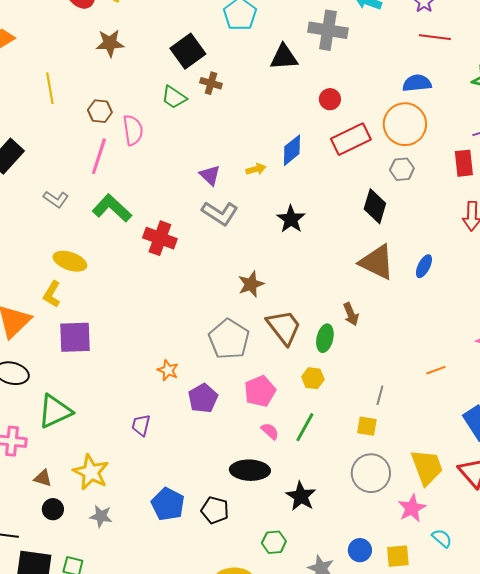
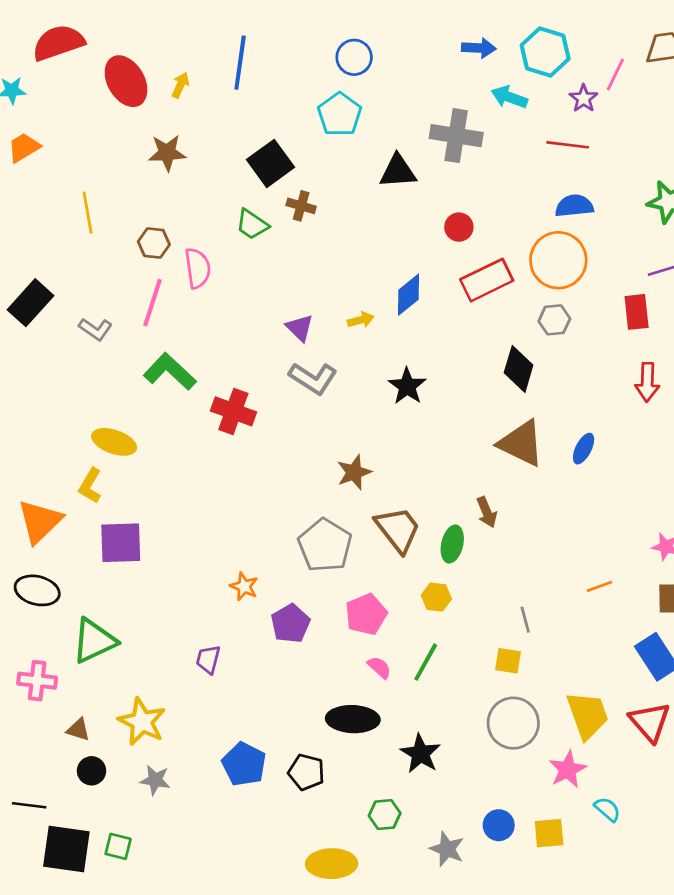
red line: (435, 37) -> (568, 145), moved
gray L-shape: (56, 199) -> (95, 329), moved
gray line: (380, 395) -> (525, 620), turned -30

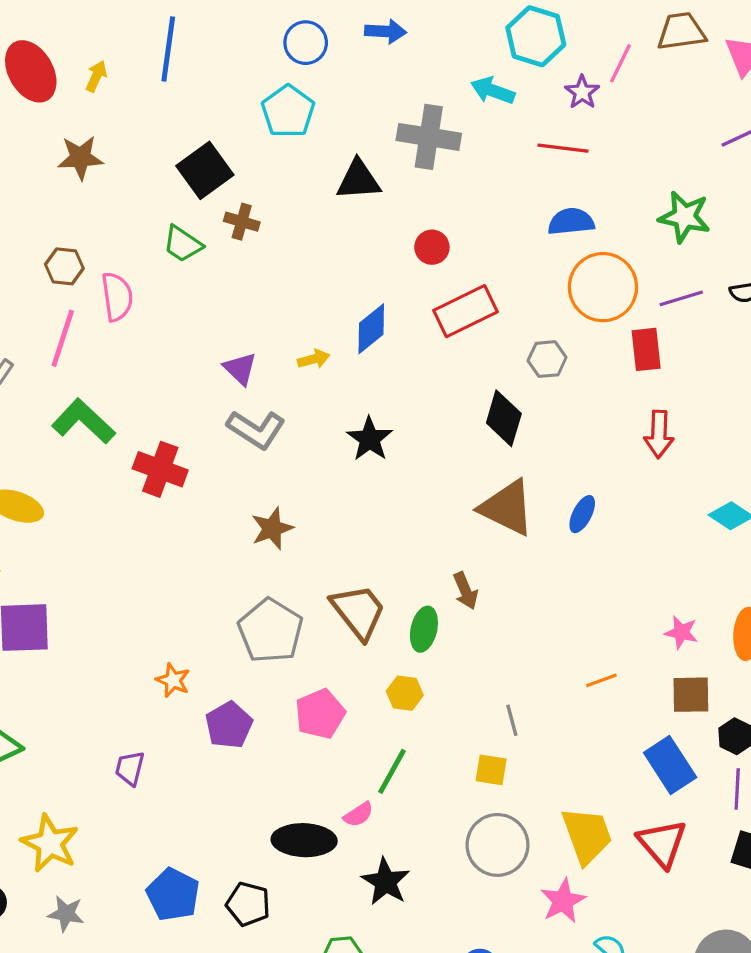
blue arrow: (479, 48) -> (386, 31), moved
orange circle: (558, 260) -> (603, 287), moved
brown star: (354, 472) -> (272, 528), moved
pink semicircle: (379, 667) -> (358, 815), moved, turned 105

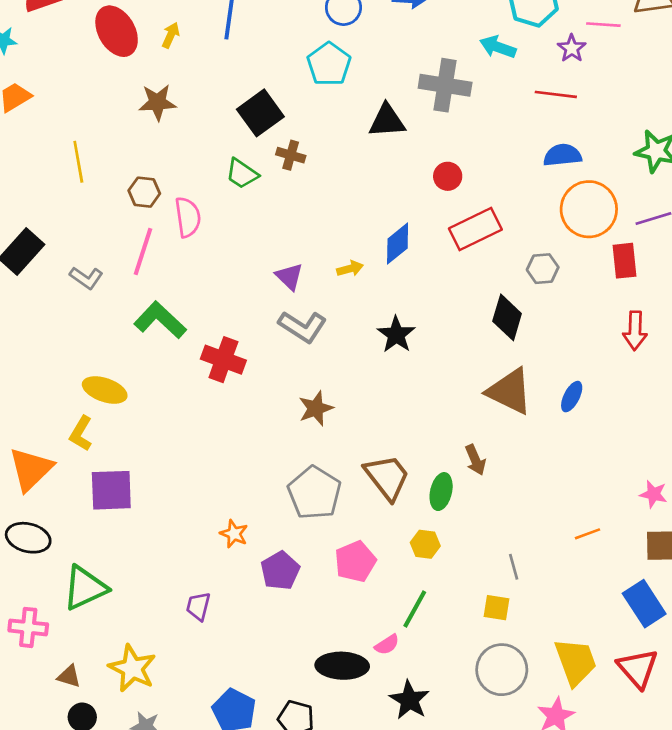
pink line: (621, 63) -> (603, 25), turned 68

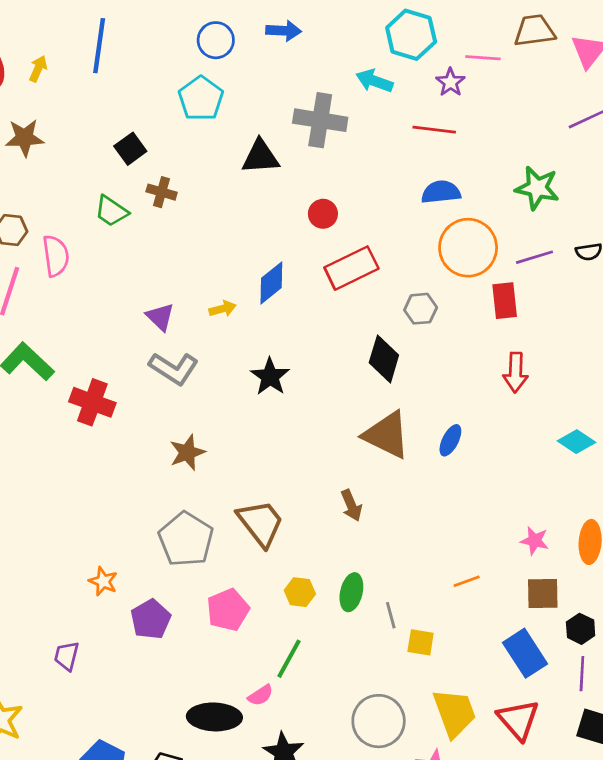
black square: (260, 113) -> (130, 149), size x0.7
green ellipse: (441, 492) -> (351, 592), moved
yellow square: (496, 608) -> (421, 642), moved

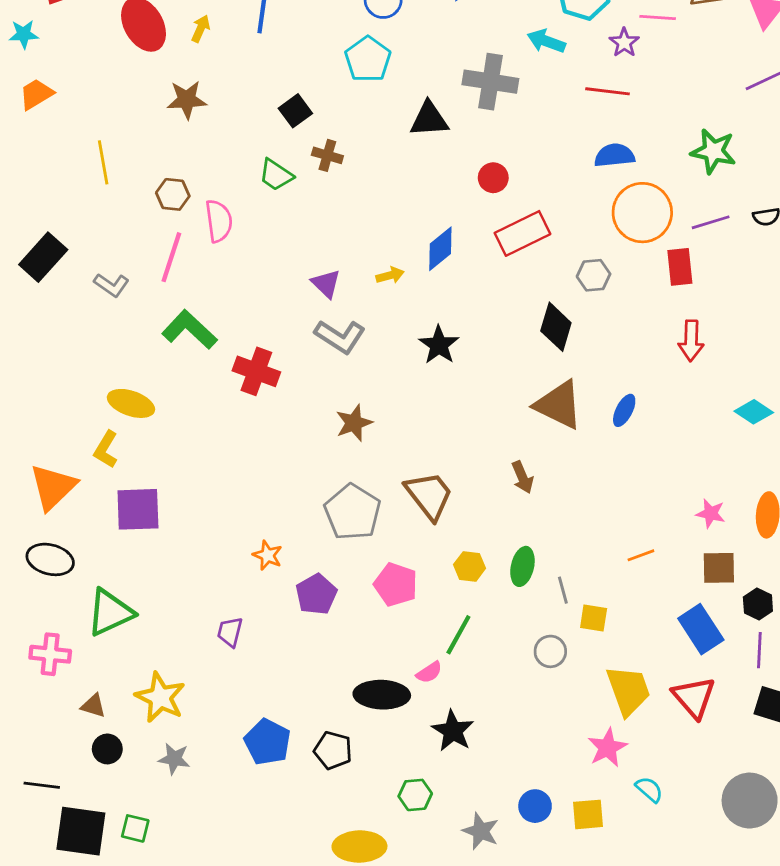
pink pentagon: (228, 610) -> (396, 585), turned -30
gray circle: (379, 721) -> (550, 651), moved, size x0.6

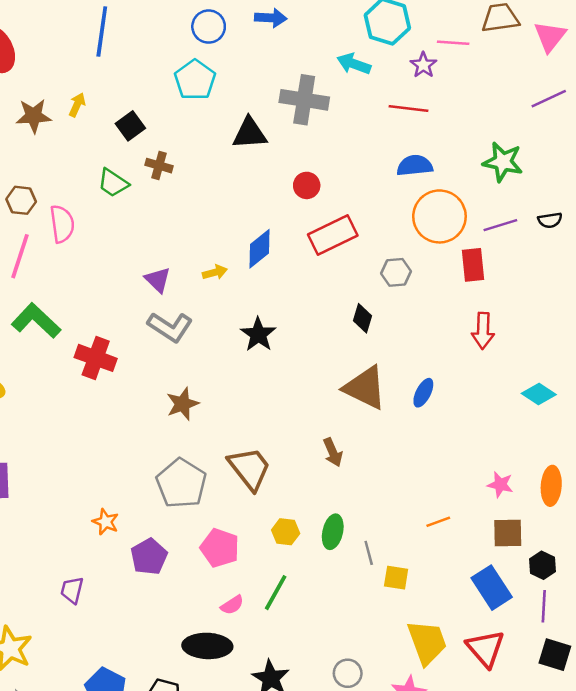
yellow arrow: (201, 29) -> (77, 105), moved
black diamond: (556, 327) -> (363, 318), size x0.7
gray circle: (550, 651) -> (348, 673), moved
pink semicircle: (429, 672) -> (232, 605), moved

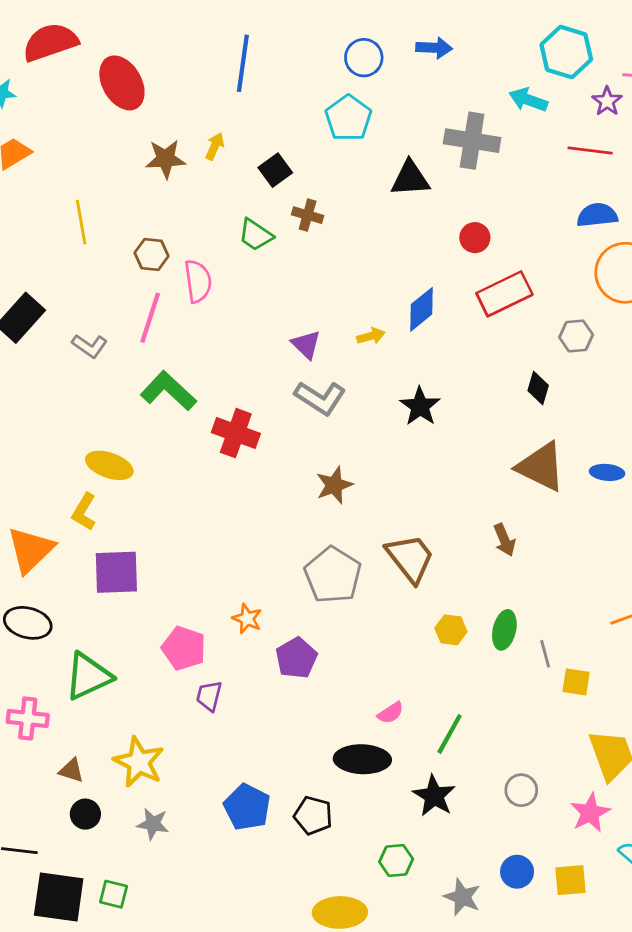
blue ellipse: (423, 393) -> (607, 472), turned 68
pink pentagon: (220, 548) -> (184, 648), moved
green line: (276, 593) -> (450, 734), moved

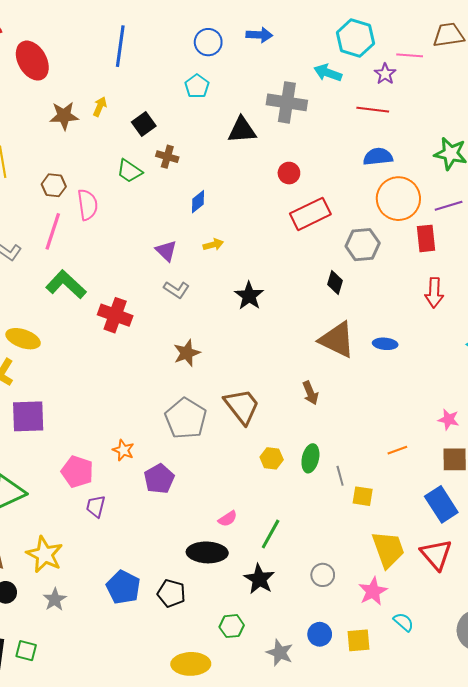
cyan pentagon: (348, 118) -> (197, 86), size x0.7
blue diamond: (421, 309) -> (198, 202), moved, size x0.7
gray hexagon: (576, 336) -> (363, 245), size x1.4
gray L-shape: (320, 398) -> (176, 290), size x0.7
gray star: (153, 824) -> (55, 599), turned 30

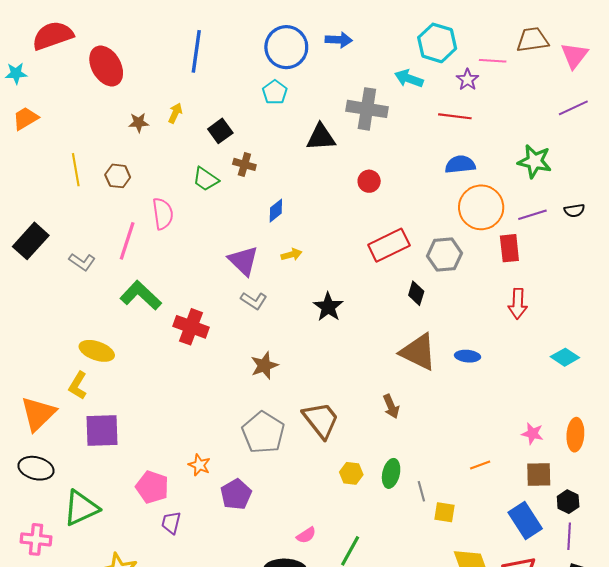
blue circle: (208, 42) -> (286, 47), size x1.5
brown star: (64, 116) -> (139, 123), size x0.7
brown hexagon: (54, 185) -> (118, 176), moved
red rectangle: (310, 214) -> (389, 245), moved
purple triangle: (166, 251) -> (243, 261), size x1.4

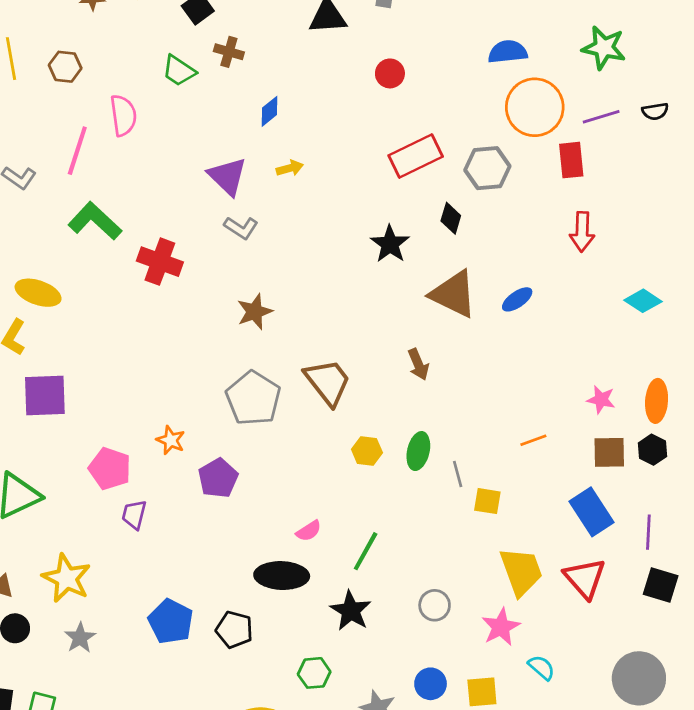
black star: (328, 307) -> (390, 244), moved
blue ellipse: (468, 356) -> (517, 299), turned -40
black hexagon: (568, 502) -> (652, 450), moved

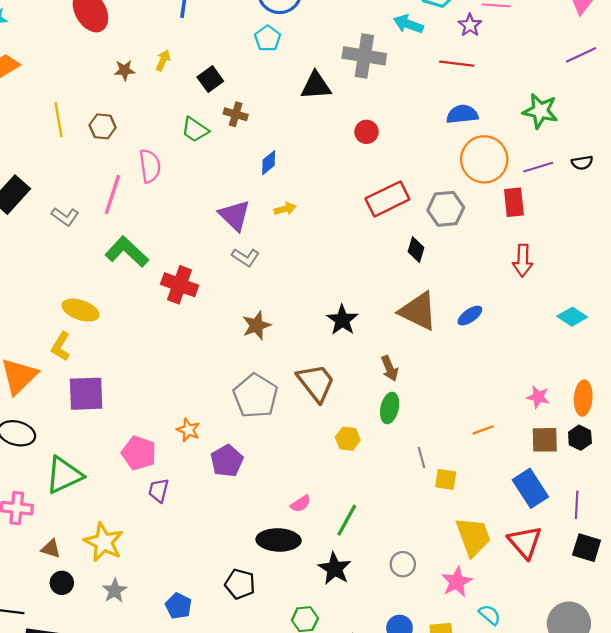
black star: (390, 244) -> (342, 320), moved
green ellipse: (418, 451) -> (390, 408), moved
blue pentagon: (171, 622) -> (178, 606), moved, size x0.7

